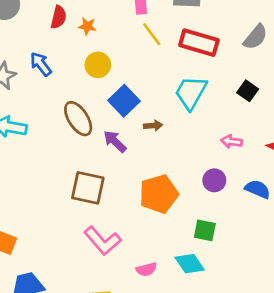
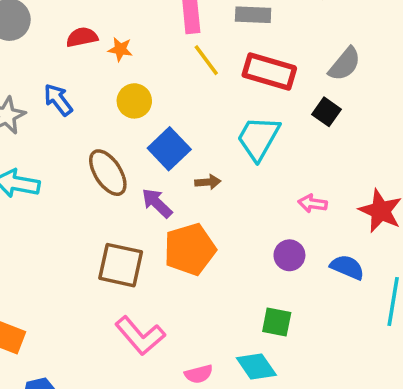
red semicircle: (59, 17) -> (82, 37), turned -115
black square: (248, 91) -> (326, 112), moved
orange pentagon: (159, 194) -> (190, 249), moved

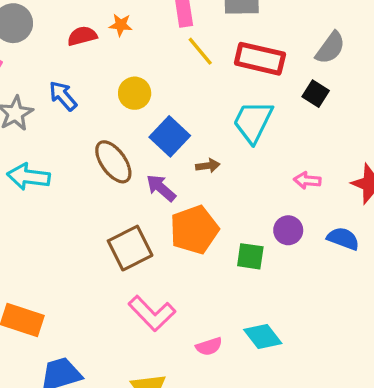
orange star: (120, 49) -> (121, 25), moved
brown square: (121, 265) -> (130, 248), turned -36
green square: (277, 322) -> (250, 256), moved

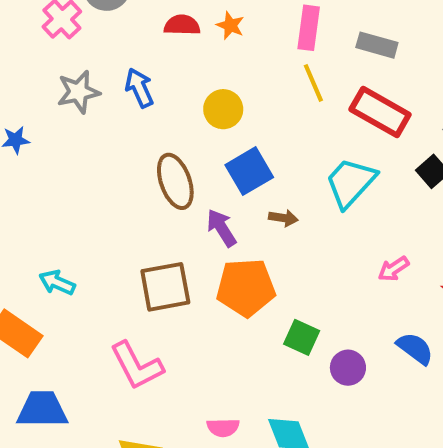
cyan arrow: (29, 177) -> (57, 282), moved, size x0.7
pink arrow: (307, 180) -> (393, 269), turned -55
purple circle: (288, 230) -> (348, 368), moved
pink L-shape: (152, 313) -> (137, 366), moved

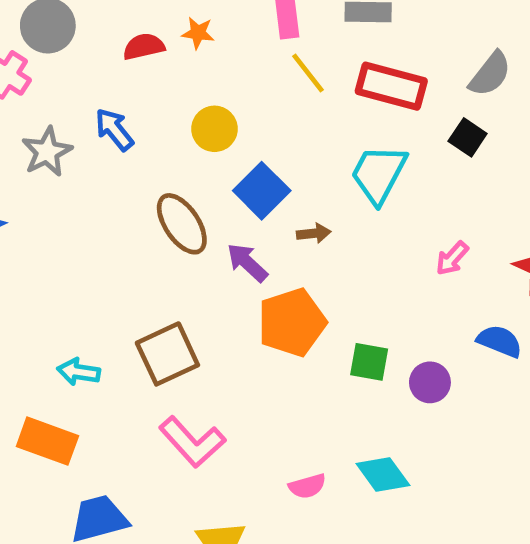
brown square: (165, 287) -> (167, 354), moved

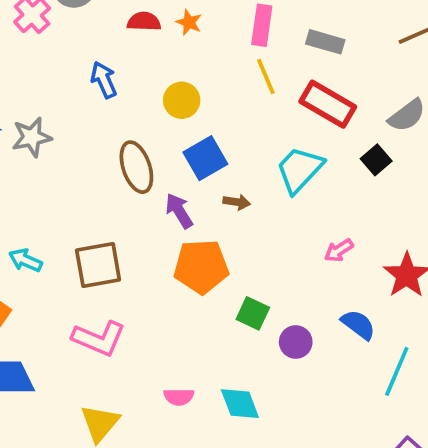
gray star: (47, 152) -> (32, 137), moved
pink L-shape: (192, 442) -> (99, 338), turned -40

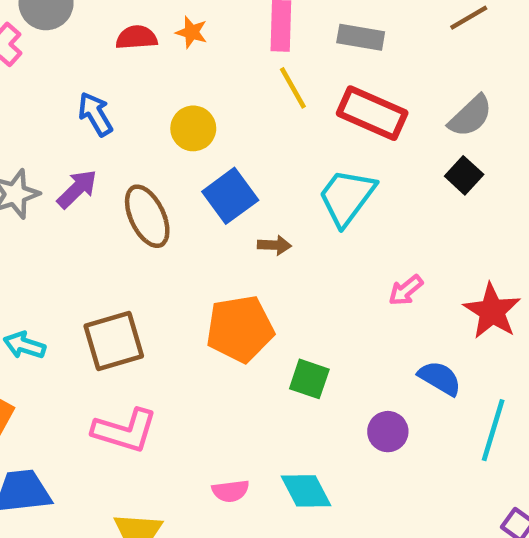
black square: (376, 160) -> (464, 175), moved
purple arrow: (179, 211) -> (77, 189), moved, turned 84
purple circle: (296, 342) -> (388, 432), moved

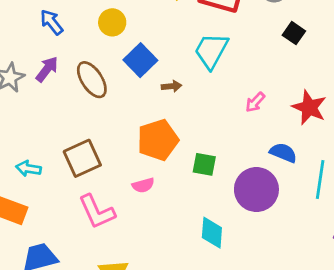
black square: (464, 175) -> (294, 33), moved
pink L-shape: (125, 431) -> (97, 212), turned 57
purple circle: (388, 432) -> (256, 190), size x1.8
pink semicircle: (231, 491) -> (143, 185), moved
cyan diamond: (306, 491) -> (212, 233), turned 40

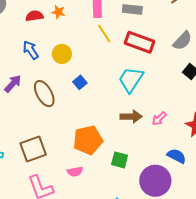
blue arrow: (52, 22) -> (31, 50), moved
blue square: (140, 60) -> (80, 82), size x0.6
brown arrow: (172, 86) -> (131, 117), moved, size x1.5

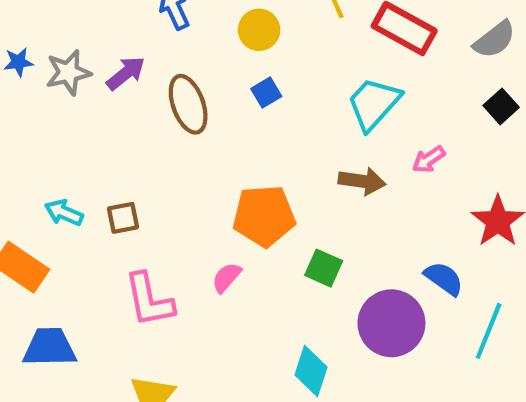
yellow circle: (62, 54) -> (259, 30), moved
pink arrow: (159, 119) -> (429, 159), moved
brown square: (33, 149) -> (123, 218), moved, size x0.6
pink semicircle: (75, 172) -> (227, 277), turned 133

